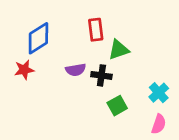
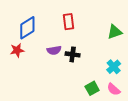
green triangle: (119, 50) -> (115, 32), moved
green square: (117, 106) -> (92, 88), moved
pink semicircle: (159, 124) -> (114, 89), turned 112

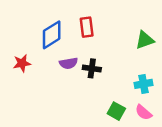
blue diamond: (27, 28) -> (52, 35), moved
cyan cross: (114, 67) -> (143, 84), turned 32
green square: (92, 88) -> (116, 111), turned -32

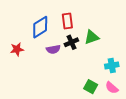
green triangle: (145, 40) -> (92, 37), moved
black cross: (92, 68) -> (71, 42), moved, turned -32

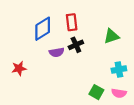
green triangle: (92, 37) -> (111, 36), moved
red star: (17, 49) -> (19, 68), moved
pink semicircle: (112, 88) -> (119, 93), turned -32

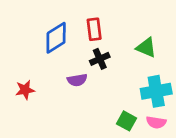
green triangle: (111, 36) -> (146, 48), turned 42
purple semicircle: (57, 52) -> (77, 80), moved
cyan cross: (119, 69) -> (156, 91), size x1.5

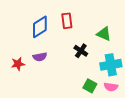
black cross: (100, 59) -> (81, 51), moved, turned -32
purple semicircle: (77, 80) -> (40, 57), moved

